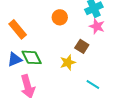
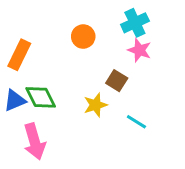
orange rectangle: (18, 29) -> (19, 55), turned 66
cyan line: (93, 85) -> (136, 122), moved

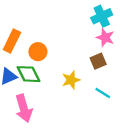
orange circle: (83, 37) -> (38, 52), moved
brown square: (117, 81) -> (98, 61), moved, turned 35

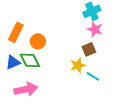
yellow star: (71, 80) -> (78, 65), moved
pink arrow: (24, 108) -> (26, 89), turned -85

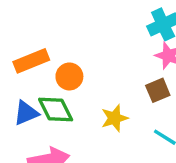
orange rectangle: (16, 32) -> (31, 61), turned 42
yellow star: (78, 65) -> (114, 118), moved

